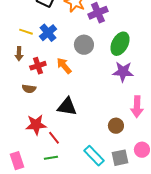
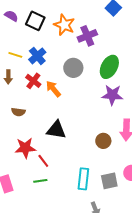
red cross: (38, 66) -> (33, 81), moved, turned -35
brown circle: (116, 126) -> (103, 141), moved
cyan rectangle: (94, 156) -> (83, 179), turned 50

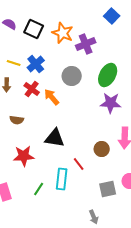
red line: (43, 161) -> (79, 164), moved
cyan rectangle: (83, 179) -> (62, 179), moved
green line: (40, 181) -> (39, 189), turned -48

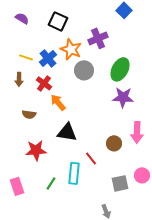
black square: (34, 29) -> (58, 21), moved
orange star: (63, 33) -> (71, 49), moved
orange arrow: (52, 97) -> (58, 102), moved

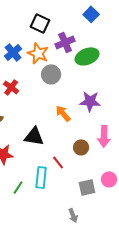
black square: (58, 21) -> (40, 23), moved
blue cross: (48, 58) -> (13, 52), moved
green ellipse: (120, 69) -> (87, 56), moved, turned 40
orange arrow: (58, 102) -> (63, 113), moved

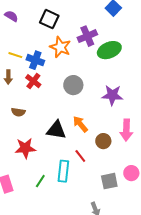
black square: (40, 23) -> (49, 19), moved
blue cross: (13, 52) -> (35, 60), moved, turned -30
gray circle: (51, 74) -> (73, 85), moved
orange arrow: (63, 113) -> (80, 124), moved

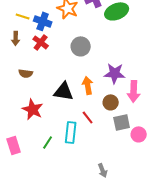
purple star: (112, 95) -> (115, 73), moved
orange arrow: (80, 124) -> (88, 85), turned 30
red star: (25, 148) -> (33, 109), turned 30
gray square: (109, 181) -> (122, 122), moved

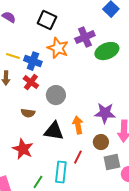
gray circle: (81, 46) -> (56, 95), moved
brown semicircle: (26, 73) -> (28, 113), moved
red line: (88, 117) -> (78, 157), turned 64

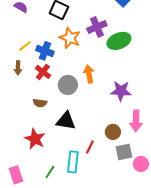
yellow line: (13, 56) -> (25, 46), turned -56
purple star: (105, 113) -> (121, 91), moved
orange arrow: (78, 125) -> (89, 74), moved

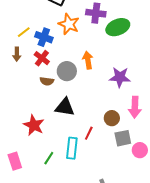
purple cross: (97, 27) -> (96, 13), turned 30
brown semicircle: (40, 103) -> (47, 81), moved

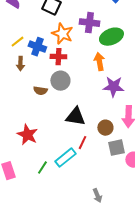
brown arrow: (17, 54) -> (20, 64), moved
red cross: (42, 58) -> (58, 57), moved, turned -35
orange arrow: (88, 60) -> (99, 62), moved
black triangle: (65, 107) -> (75, 117), moved
cyan rectangle: (72, 148) -> (65, 158), turned 45

